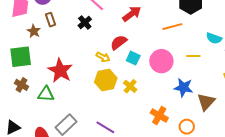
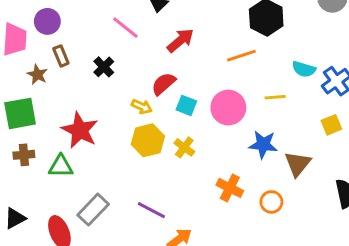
black cross: (85, 22) -> (104, 67), moved
brown cross: (22, 85) -> (24, 155), turned -32

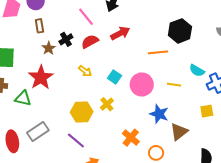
brown star: (37, 75) -> (49, 48), moved
red semicircle: (163, 84) -> (90, 41), moved
yellow hexagon: (148, 140) -> (82, 112), moved

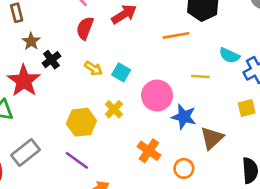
black cross: (66, 39) -> (51, 60), moved
red semicircle: (90, 41) -> (85, 28), turned -36
yellow arrow: (85, 71) -> (93, 68), moved
pink circle: (142, 84) -> (157, 95), moved

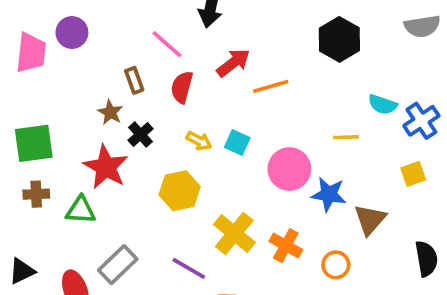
brown rectangle: (17, 13) -> (134, 80), moved
orange line: (176, 35) -> (271, 86), moved
yellow cross: (114, 109) -> (234, 233), moved, size x1.6
yellow hexagon: (81, 122) -> (180, 191), moved

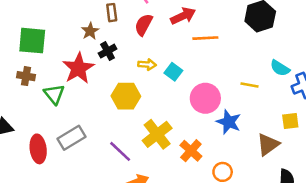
yellow arrow: (199, 141) -> (147, 65), turned -36
green triangle: (81, 210) -> (54, 94), turned 35
brown triangle: (370, 220) -> (268, 145), moved

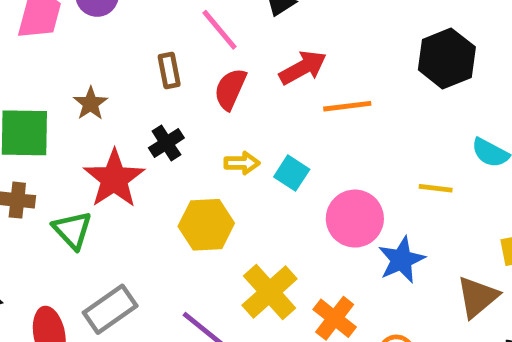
brown star: (90, 31) -> (91, 103), moved
blue star: (229, 122) -> (401, 260), turned 30

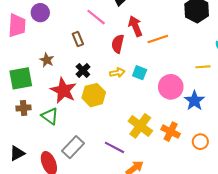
red arrow: (303, 68) -> (135, 26), turned -72
red semicircle: (230, 89) -> (118, 44), moved
yellow hexagon: (206, 225) -> (94, 95), moved

